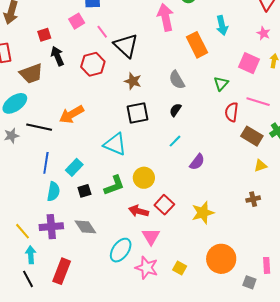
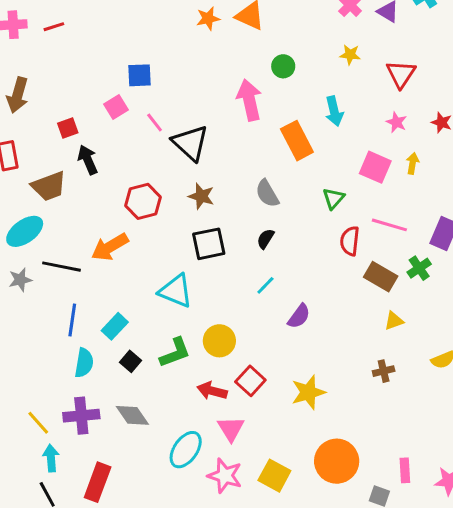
red hexagon: (93, 64) -> (143, 201), moved
black square: (84, 191) -> (131, 361), turned -32
yellow square: (180, 268) -> (274, 476), size x1.5

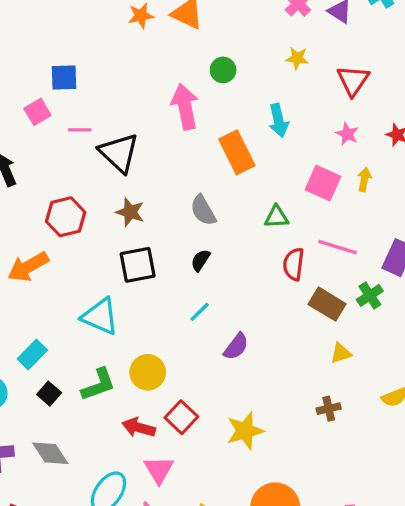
pink line: (155, 122) -> (80, 130), turned -54
green triangle: (334, 198) -> (276, 217), turned 45

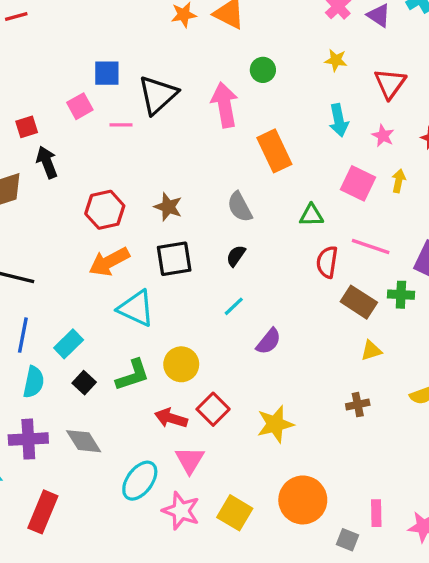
cyan arrow: (279, 120) -> (339, 120), moved
black triangle: (119, 153) -> (158, 95), moved, turned 33
orange arrow: (28, 267) -> (109, 262), moved
green cross: (370, 295) -> (401, 295), turned 35

